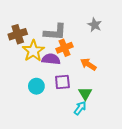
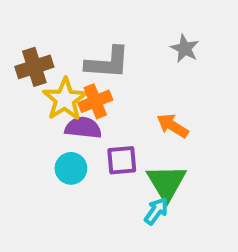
orange cross: (64, 48) -> (95, 101), moved
purple semicircle: (51, 59) -> (83, 128), moved
green triangle: (85, 93) -> (166, 183), size x1.5

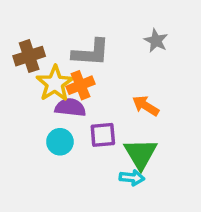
cyan arrow: (156, 211) -> (132, 178), turned 60

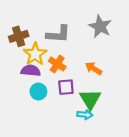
gray star: (156, 41) -> (100, 26), size x1.5
orange cross: (81, 85) -> (57, 64), moved, turned -35
purple semicircle: (70, 107) -> (31, 71), moved

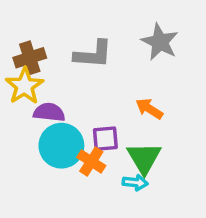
yellow star: (35, 54) -> (25, 86), moved
orange cross: (57, 64) -> (91, 161), moved
cyan circle: (38, 91) -> (61, 146), size x1.6

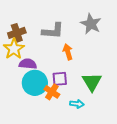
orange arrow: (149, 109) -> (68, 52), moved, turned 42
green triangle: (144, 158) -> (92, 82), moved

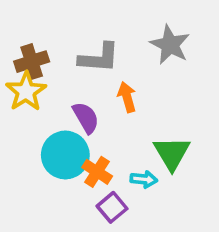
purple semicircle: (28, 64) -> (86, 118), moved, turned 54
purple square: (60, 79) -> (112, 207), moved, turned -35
cyan arrow: (77, 104) -> (144, 179), moved

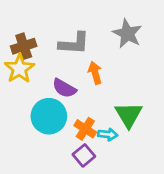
purple semicircle: (86, 118) -> (64, 88), turned 150
orange cross: (97, 172) -> (85, 129), moved

